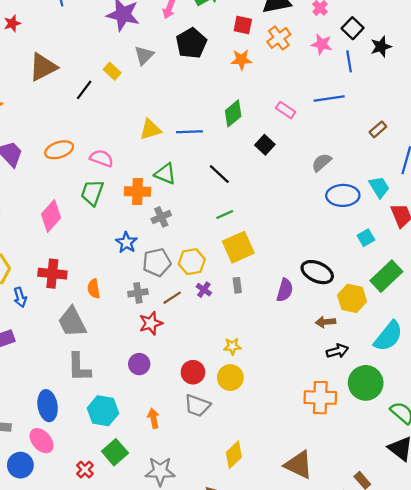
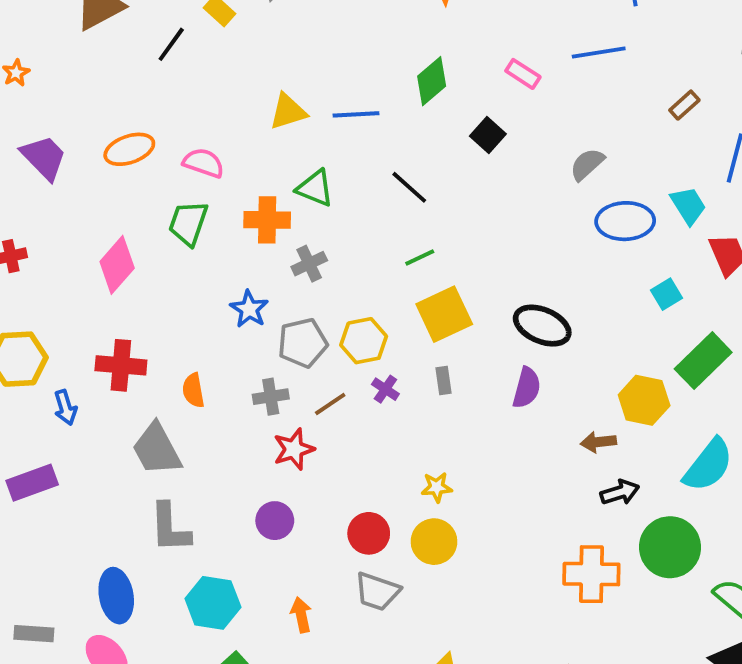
black ellipse: (317, 272) -> (542, 326), moved

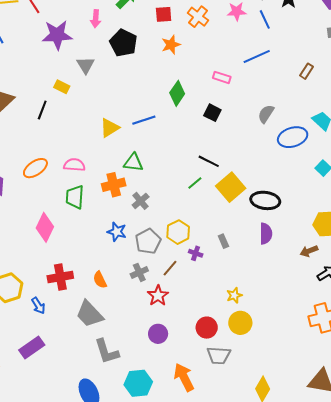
black line: (409, 187) -> (209, 161), moved
yellow square: (444, 314) -> (231, 187), moved
orange arrow: (301, 615) -> (184, 377), size x1.6

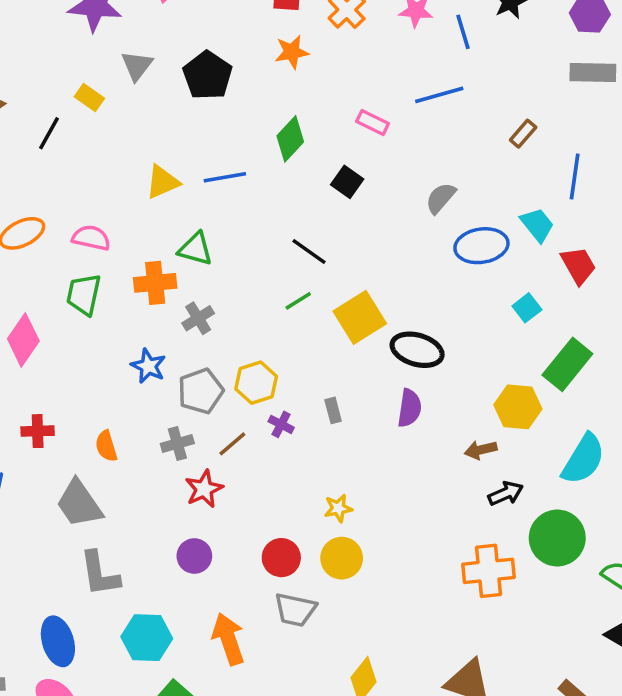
black pentagon: (123, 43) -> (207, 75), moved
black line: (209, 161) -> (309, 252), moved
red cross: (60, 277) -> (38, 431), size x0.7

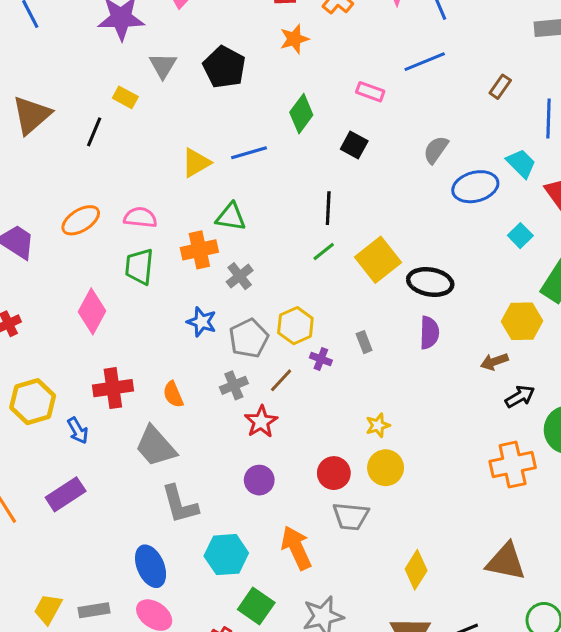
black line: (309, 252) -> (328, 208), turned 64
red cross: (38, 431) -> (113, 388), size x1.4

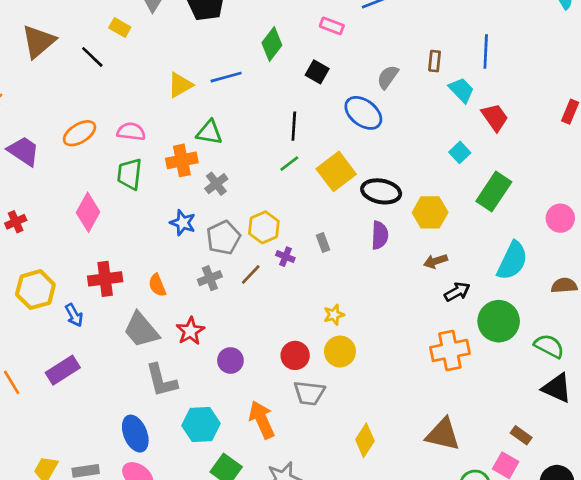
brown rectangle: (500, 87) -> (435, 61), moved, turned -30
black line: (94, 132) -> (92, 57), turned -70
blue ellipse: (475, 187) -> (363, 113), moved, turned 51
yellow hexagon: (522, 321) -> (430, 212), moved
red star: (261, 422) -> (190, 331), moved

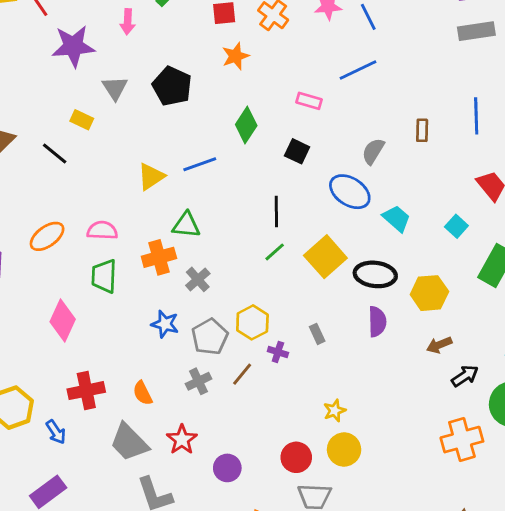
cyan trapezoid: (461, 90) -> (396, 218), moved

